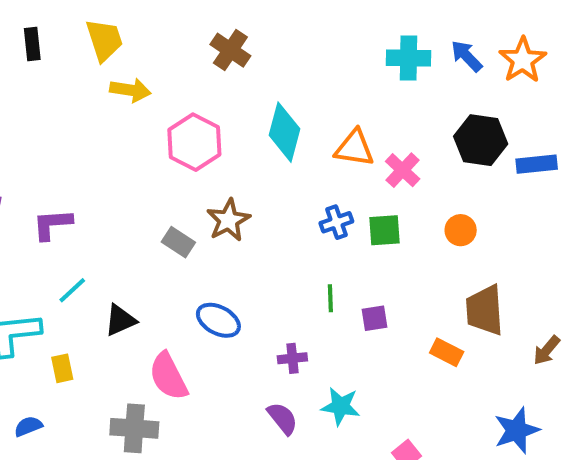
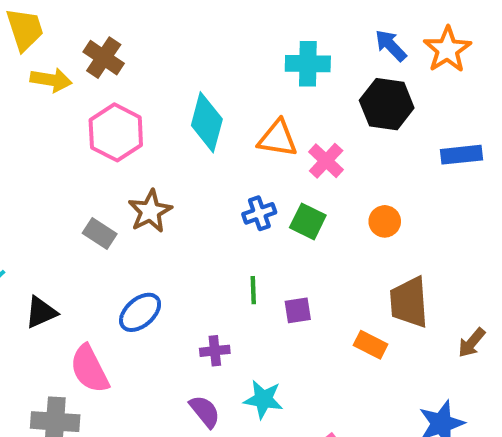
brown cross: (230, 50) -> (104, 58), moved
cyan cross: (409, 58) -> (308, 64), moved
black hexagon: (481, 140) -> (387, 104), moved
green square: (385, 230) -> (308, 221), turned 30
blue ellipse: (218, 320) -> (140, 312), turned -69

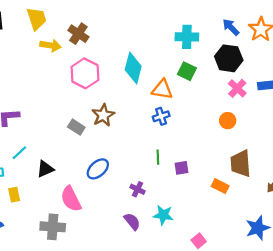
orange triangle: (278, 138) -> (162, 89), moved
pink cross: (326, 161) -> (237, 88), moved
green square: (308, 221) -> (187, 71), moved
purple cross: (215, 351) -> (137, 189), turned 32

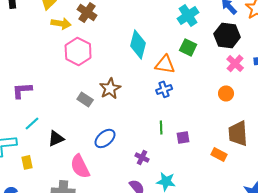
cyan cross: (187, 37) -> (188, 15), turned -35
pink hexagon: (85, 73) -> (78, 51), moved

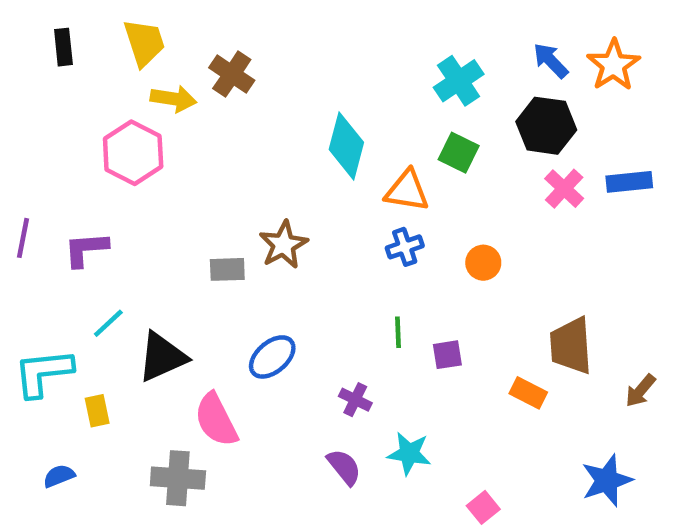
pink hexagon: (78, 51) -> (133, 153), moved
orange circle: (226, 93) -> (483, 263), moved
gray rectangle: (85, 99) -> (227, 269), turned -35
black triangle: (56, 138) -> (162, 357), size x1.4

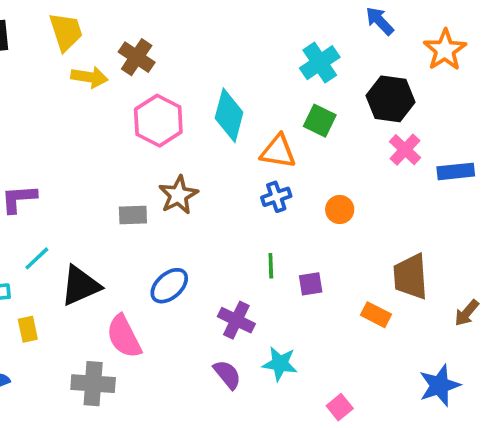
blue arrow: (551, 61) -> (380, 21), moved
pink hexagon: (133, 153) -> (158, 121), moved
blue rectangle: (629, 182) -> (456, 171), moved
purple cross: (355, 400) -> (236, 320), size x1.4

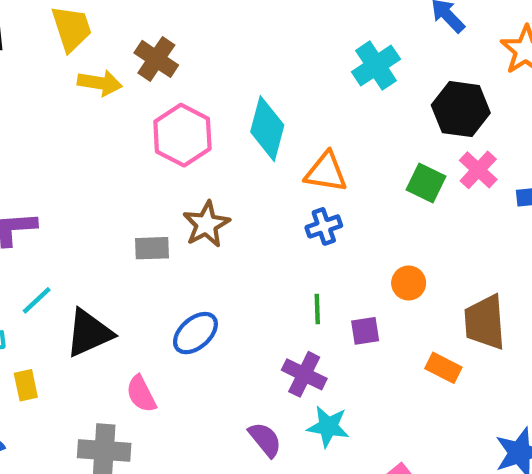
green square: (320, 121) -> (426, 183), moved
orange circle: (340, 210) -> (409, 283), moved
purple cross: (236, 320) -> (304, 374), moved
pink semicircle: (124, 336) -> (141, 394), size x0.7

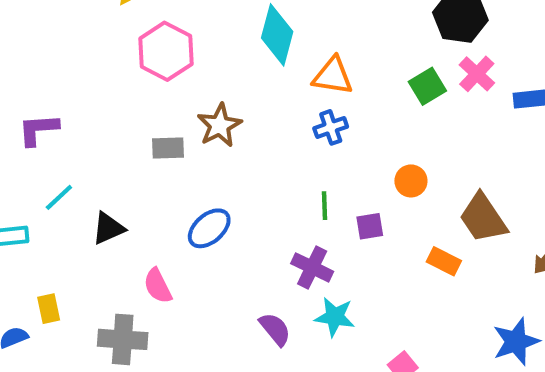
pink hexagon: (182, 135) -> (166, 51), moved
green square: (426, 183) -> (427, 86), turned 33
brown trapezoid: (485, 322) -> (483, 218), turned -30
black triangle: (89, 333) -> (108, 228), size x0.7
yellow rectangle: (26, 385) -> (49, 309), moved

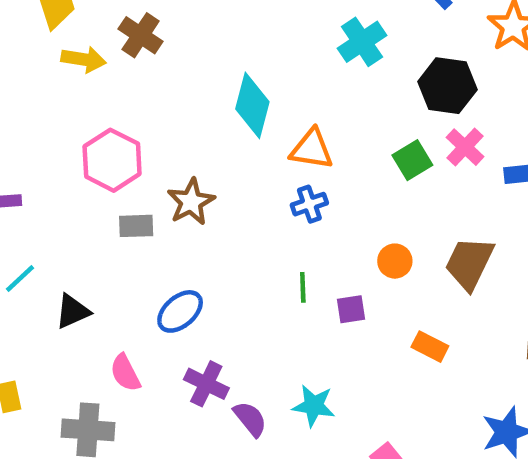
pink hexagon: (166, 51) -> (112, 160), moved
brown trapezoid: (483, 218) -> (469, 263), moved, turned 60
purple cross: (312, 267) -> (206, 384), moved

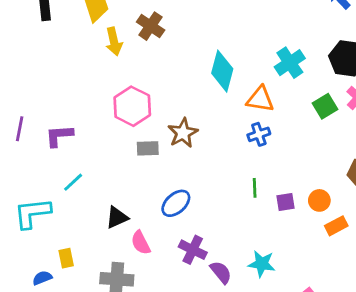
cyan cross: (362, 42) -> (290, 63), moved
yellow arrow: (84, 59) -> (114, 42), turned 68
orange circle: (395, 261) -> (319, 200), moved
black triangle: (73, 311) -> (117, 217), moved
orange rectangle: (430, 347) -> (336, 226), turned -55

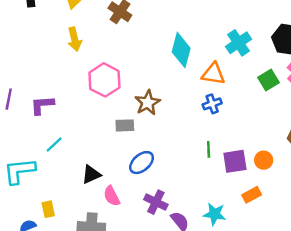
yellow arrow: (114, 42) -> (75, 39), moved
gray rectangle: (148, 148) -> (125, 125), moved
purple square: (286, 202) -> (235, 161), size x1.5
orange rectangle: (336, 226) -> (252, 195), moved

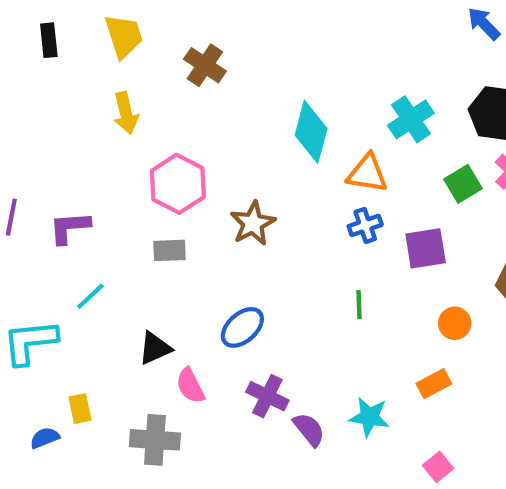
gray rectangle: (125, 125) -> (170, 250), moved
purple square: (235, 161) -> (426, 248), moved

